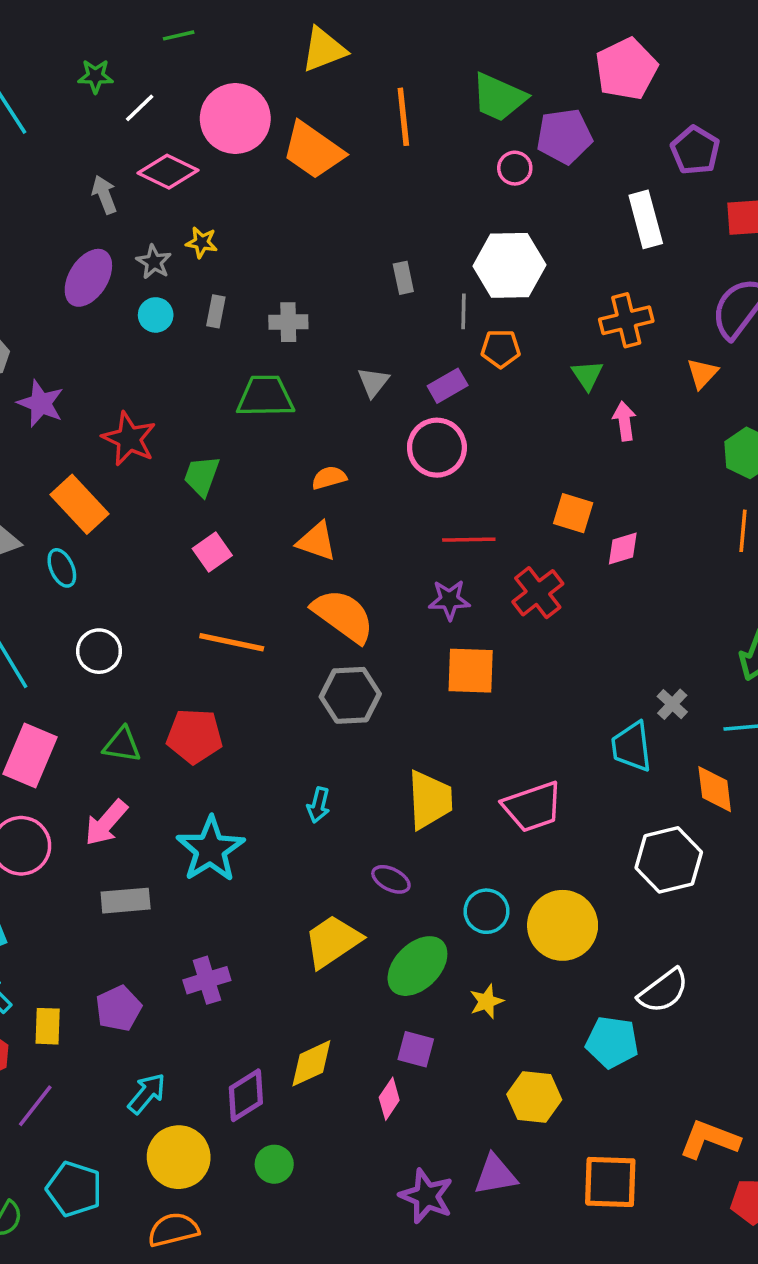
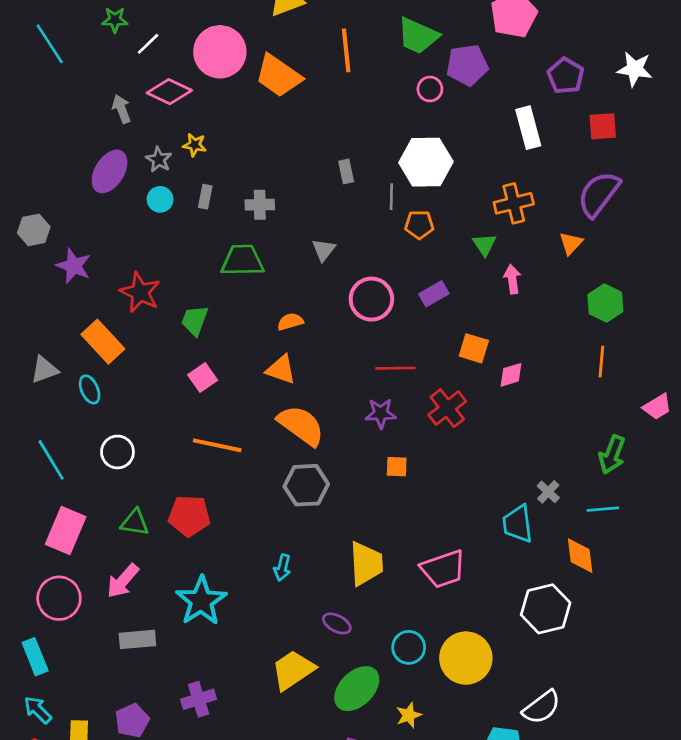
purple rectangle: (448, 386) -> (434, 294), moved
orange square: (471, 671) -> (397, 467), size x0.6

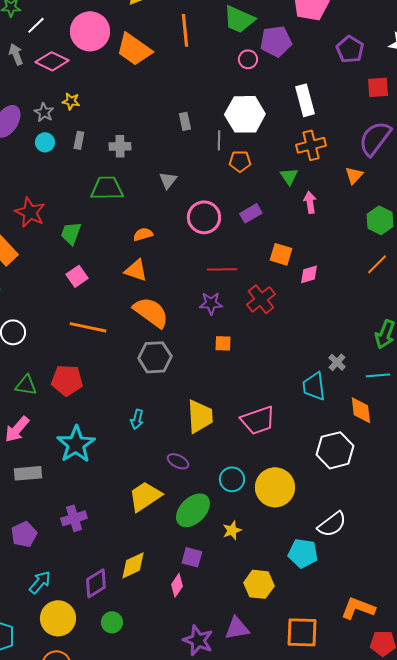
gray arrow: (121, 109) -> (16, 54), moved
white rectangle: (528, 128) -> (305, 100), moved
orange line: (601, 362) -> (377, 264), turned 40

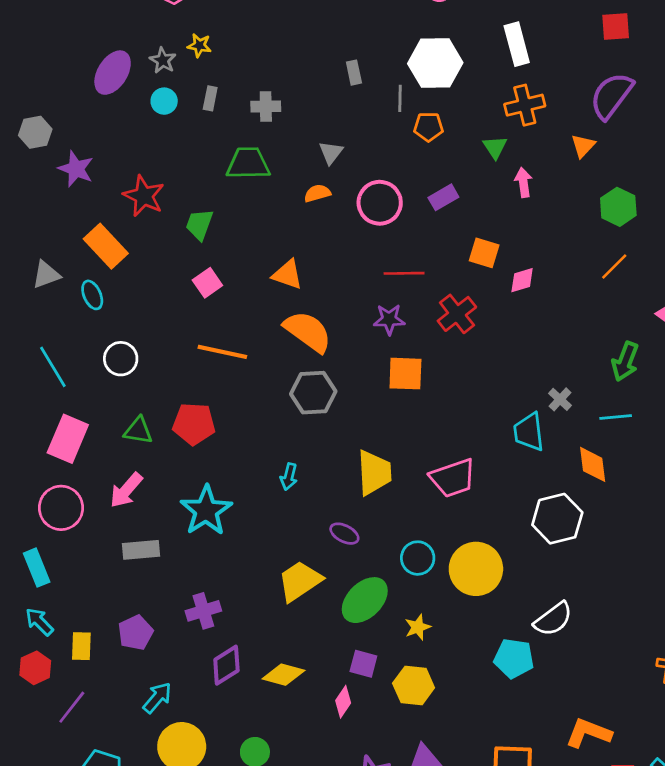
orange semicircle: (143, 234) -> (317, 193), moved
orange square: (223, 343) -> (405, 374), size x1.6
yellow diamond: (133, 565) -> (283, 675), turned 40
purple diamond: (96, 583) -> (226, 665), moved
yellow hexagon: (259, 584) -> (414, 685), moved

